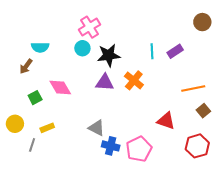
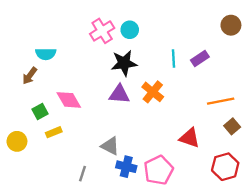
cyan circle: (82, 48) -> (130, 30), moved
yellow rectangle: (47, 128) -> (54, 132), moved
gray line: (32, 145) -> (83, 174), moved

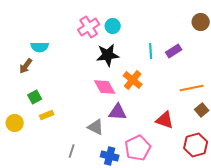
purple triangle: (119, 94) -> (118, 112), moved
pink diamond: (69, 100) -> (105, 87), moved
blue cross: (126, 167) -> (110, 156), moved

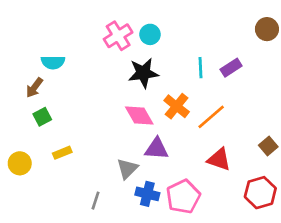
orange line: (192, 88) -> (211, 117), moved, turned -30
green square: (35, 97) -> (42, 117), moved
gray triangle: (96, 127) -> (127, 169), turned 48
blue cross: (110, 156) -> (147, 194), moved

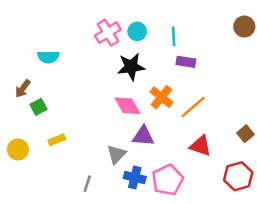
cyan line: (200, 68) -> (174, 36), moved
purple rectangle: (231, 68) -> (186, 62), moved, turned 42
brown arrow: (34, 88) -> (23, 89), moved

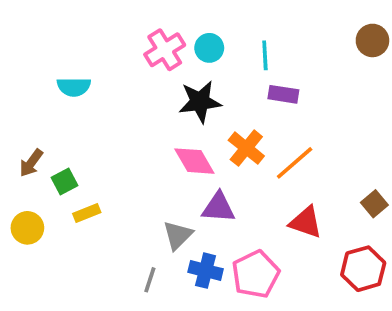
brown arrow: (23, 89) -> (31, 163), moved
green square: (39, 107) -> (65, 181), moved
gray line: (87, 184) -> (150, 280), moved

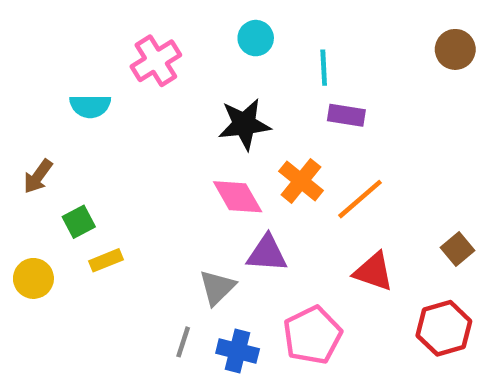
cyan circle: (209, 48) -> (256, 38), moved
pink cross: (165, 50) -> (156, 61), moved
brown arrow: (31, 163) -> (38, 176), moved
blue cross: (206, 271) -> (238, 351), moved

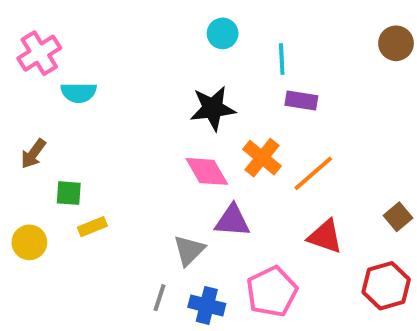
pink cross: (156, 61) -> (39, 53), moved
green square: (79, 222) -> (69, 193), turned 32

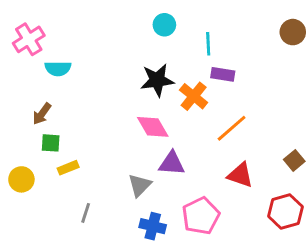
brown arrow: (33, 154) -> (42, 114), moved
orange cross: (262, 158) -> (194, 96), moved
gray line: (159, 298) -> (86, 213), moved

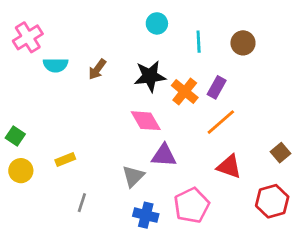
brown circle: (293, 32) -> (243, 43), moved
purple rectangle: (223, 74) -> (217, 87), moved, turned -70
brown arrow: (42, 114) -> (97, 69), moved
green square: (51, 143) -> (15, 136), moved, turned 30

